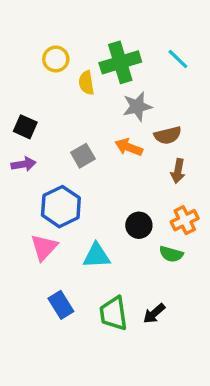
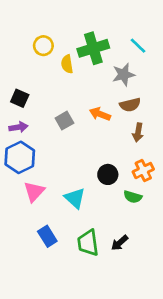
gray star: (137, 106) -> (124, 75), moved
blue hexagon: (61, 207) -> (20, 157), moved
cyan triangle: (97, 256) -> (75, 198), turned 45

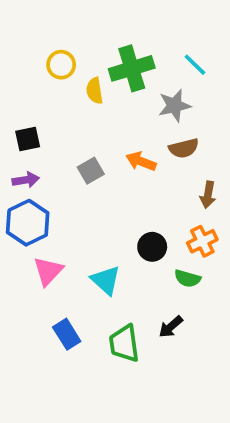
black square: (20, 98) -> (28, 139), turned -36
brown arrow: (138, 132) -> (208, 195), moved
black arrow: (120, 243) -> (171, 327), moved

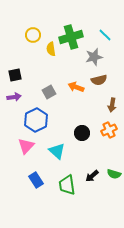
blue hexagon: (28, 223) -> (36, 120), moved
green semicircle: (187, 278) -> (114, 174), moved

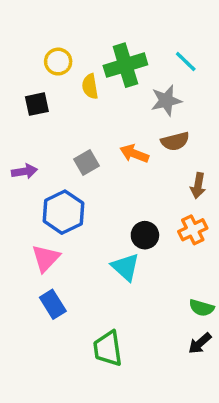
black square: (15, 75) -> (37, 104), moved
cyan triangle: (57, 151) -> (125, 267), moved
black arrow: (92, 176) -> (200, 343), moved
blue rectangle: (36, 180) -> (53, 304), moved
green trapezoid: (67, 185) -> (108, 349), moved

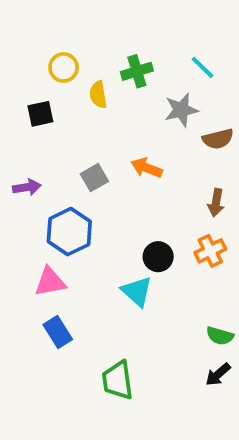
green cross: (125, 65) -> (137, 71), size x0.7
brown semicircle: (175, 141) -> (218, 139), moved
pink triangle: (46, 258) -> (50, 282), turned 36

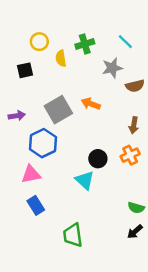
gray square: (94, 178) -> (58, 110), size x1.6

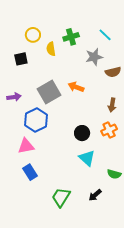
cyan triangle: (85, 180) -> (87, 158), moved
black arrow: (135, 232) -> (95, 195), moved
green trapezoid: (73, 235) -> (61, 197), turned 40

